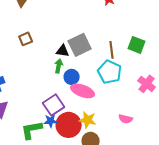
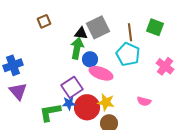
green arrow: (59, 66) -> (77, 48), size x1.5

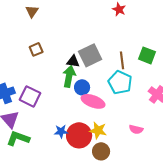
purple square: (72, 87) -> (30, 96), moved, turned -30
green L-shape: (50, 112) -> (18, 138), moved, turned 30

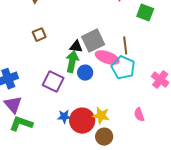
green square: (147, 55) -> (145, 13), moved
purple square: (30, 96) -> (53, 82), moved
pink ellipse: (93, 101) -> (107, 58), moved
pink semicircle: (136, 129) -> (139, 115), turned 56

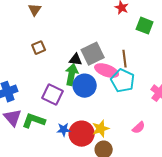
blue circle: (85, 73) -> (85, 86), size x1.5
pink semicircle: (139, 115) -> (139, 128), turned -112
yellow star: (101, 116) -> (101, 129), turned -30
green L-shape: (21, 124) -> (34, 121), moved

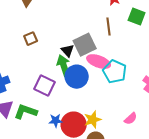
brown line: (125, 59) -> (109, 27), moved
black triangle: (76, 60) -> (68, 51), turned 40
green arrow: (72, 75) -> (64, 66), turned -30

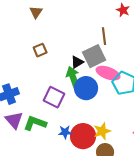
brown line: (109, 27) -> (104, 36), moved
black triangle: (68, 51) -> (77, 62), turned 40

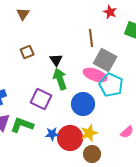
gray square: (94, 56) -> (105, 60), moved, turned -35
black triangle: (77, 62) -> (56, 60), moved, turned -32
blue circle: (86, 88) -> (83, 104), moved

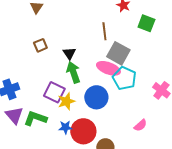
yellow star: (89, 133) -> (66, 101), moved

